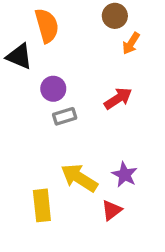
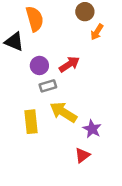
red arrow: (118, 98) -> (69, 64), moved
yellow arrow: (79, 178) -> (63, 112), moved
yellow rectangle: (42, 205) -> (31, 122), moved

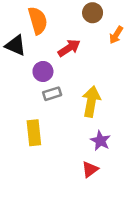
orange arrow: (97, 32) -> (116, 35), moved
red arrow: (69, 64) -> (69, 48), moved
yellow arrow: (63, 112) -> (91, 102), moved, turned 68

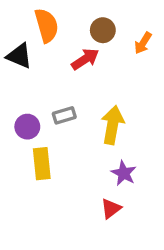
brown circle: (93, 13) -> (103, 30), moved
purple circle: (43, 71) -> (27, 127), moved

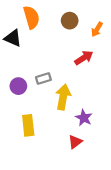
red arrow: (85, 59) -> (84, 58), moved
yellow arrow: (112, 125) -> (63, 97), moved
yellow rectangle: (42, 164) -> (28, 125), moved

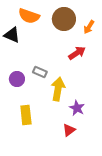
orange semicircle: (31, 17) -> (29, 16), turned 125
brown circle: (70, 21) -> (64, 19), size x1.5
gray rectangle: (43, 78) -> (40, 72), turned 40

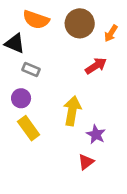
gray rectangle: (40, 72) -> (31, 70), moved
yellow rectangle: (26, 115) -> (29, 128), moved, turned -30

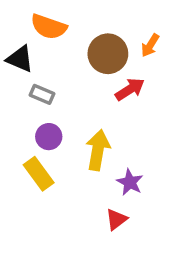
brown circle: (80, 23) -> (108, 54), moved
purple circle: (21, 98) -> (49, 137), moved

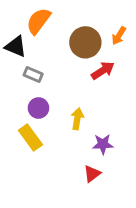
orange semicircle: (49, 27) -> (38, 21), turned 108
yellow arrow: (98, 150) -> (77, 119), size x0.7
purple star: (130, 182) -> (103, 144), turned -30

